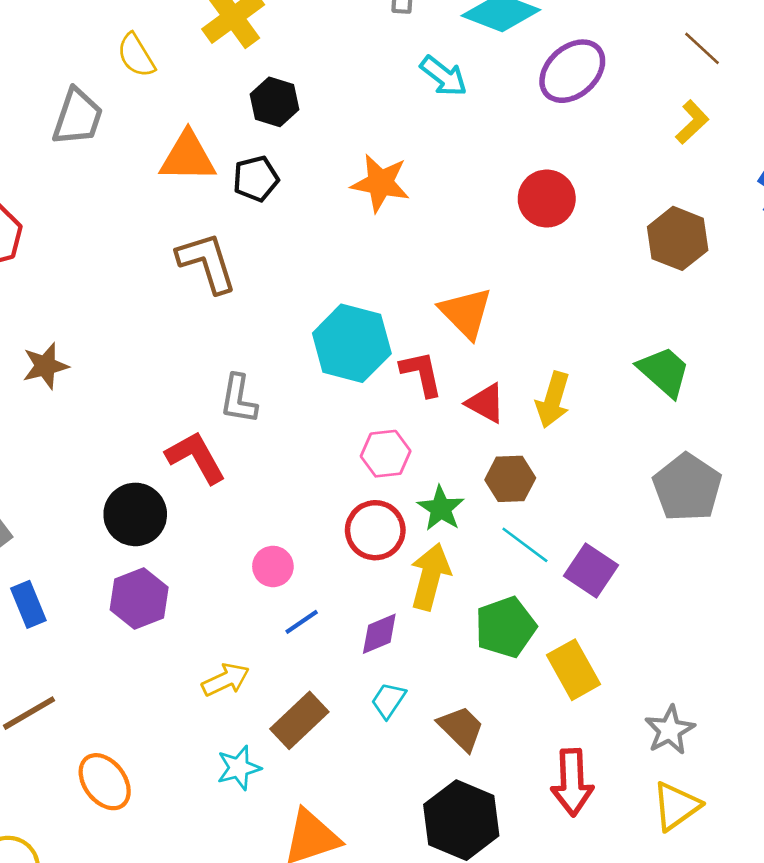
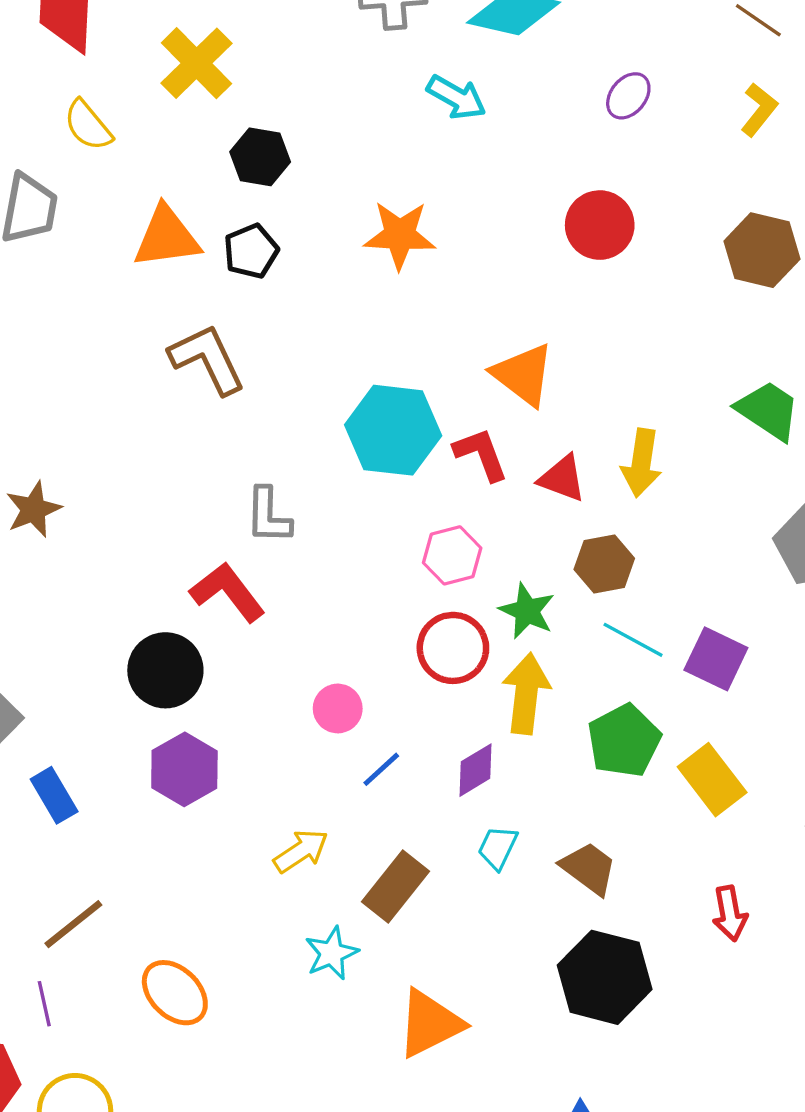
purple ellipse: (572, 71) -> (628, 96), moved, size x0.6
red arrow: (572, 782) -> (730, 913), size x0.7

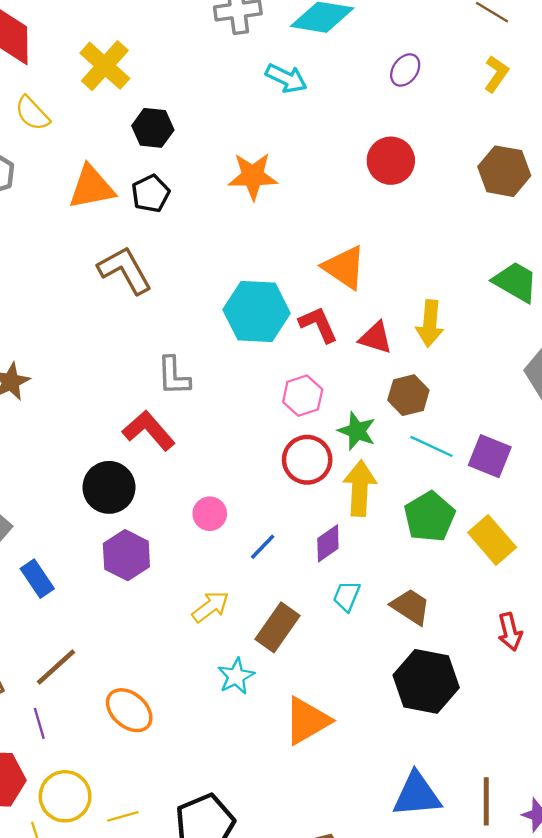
pink circle: (338, 708) -> (210, 514), moved

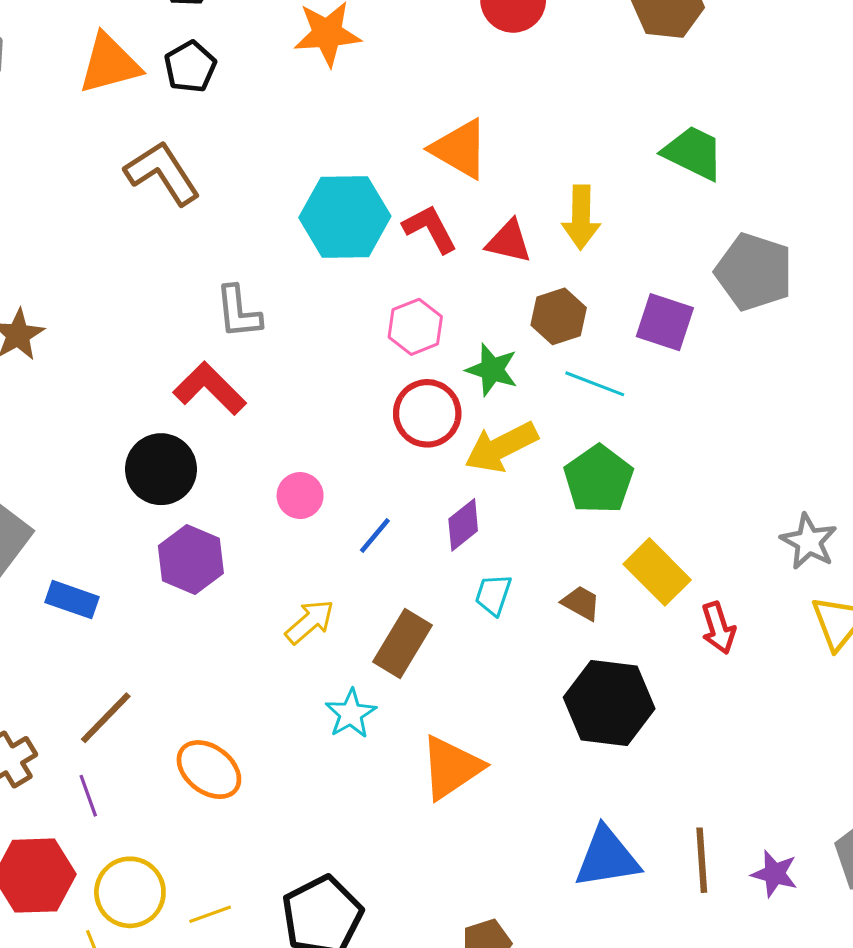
purple square: (490, 456) -> (665, 322), moved
yellow arrow: (360, 488) -> (501, 447), turned -116
yellow rectangle: (492, 540) -> (657, 572), moved
blue rectangle: (37, 579) -> (72, 600), turned -33
brown trapezoid: (411, 607) -> (581, 603), size x0.7

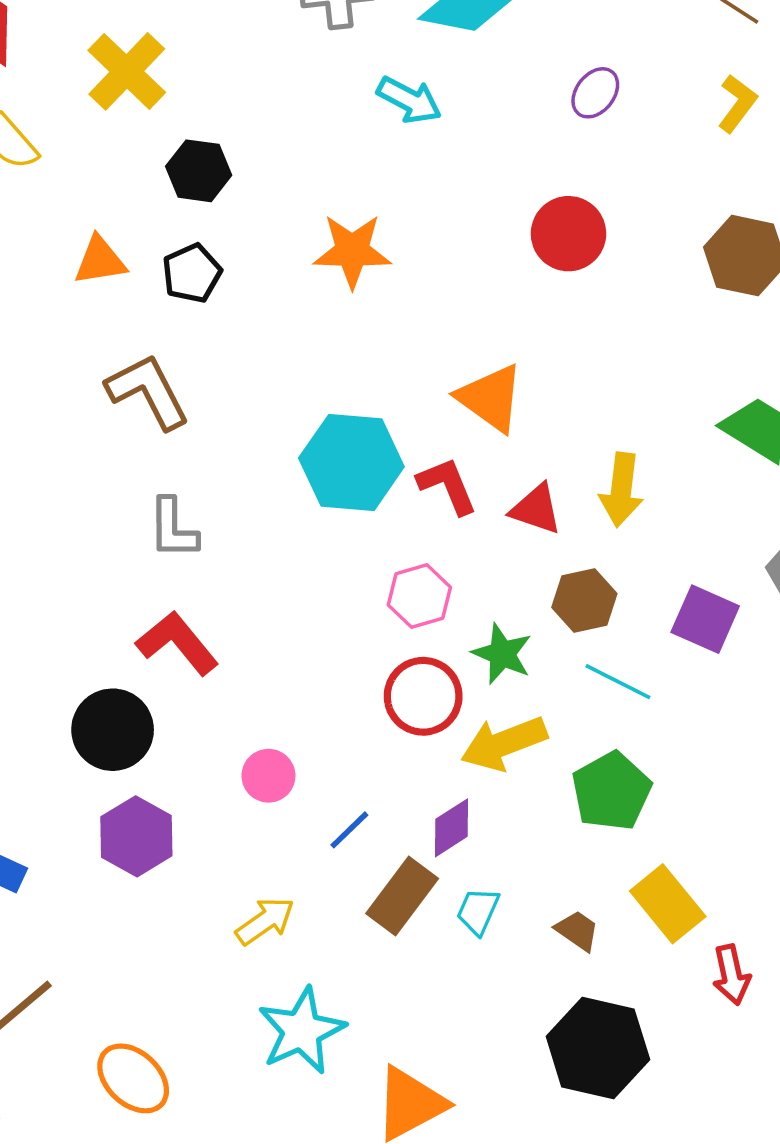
orange triangle: (109, 64) -> (100, 261), size x0.7
gray L-shape: (238, 312) -> (173, 528), moved
brown rectangle: (402, 643) -> (402, 896), moved
cyan star: (351, 714) -> (302, 1031), size x1.5

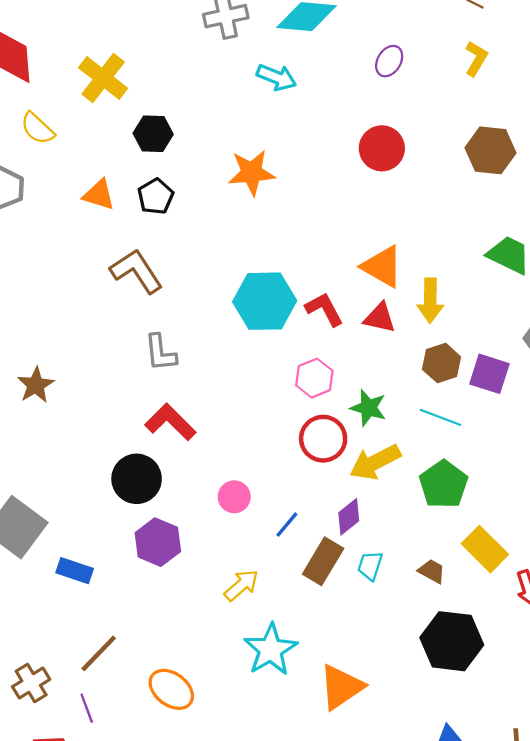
orange triangle: (100, 261) -> (99, 195), turned 32
orange triangle: (491, 398) -> (382, 267), moved
brown hexagon: (584, 600) -> (442, 363), moved

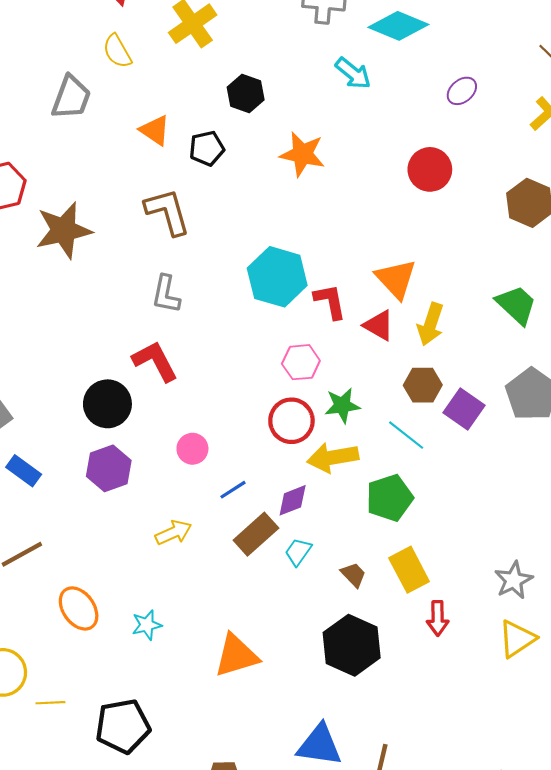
black hexagon: (153, 134) -> (246, 93), moved
brown star: (36, 385) -> (64, 230), moved, size x1.6
green star: (368, 408) -> (342, 405), turned 30
cyan star: (271, 650) -> (147, 625), moved, size x0.6

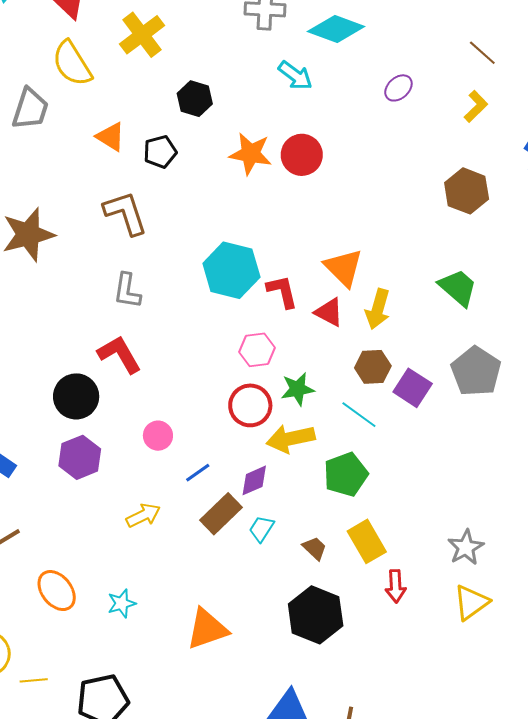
yellow semicircle: (117, 51) -> (72, 64), size x1.4
red circle: (430, 169) -> (302, 155), moved

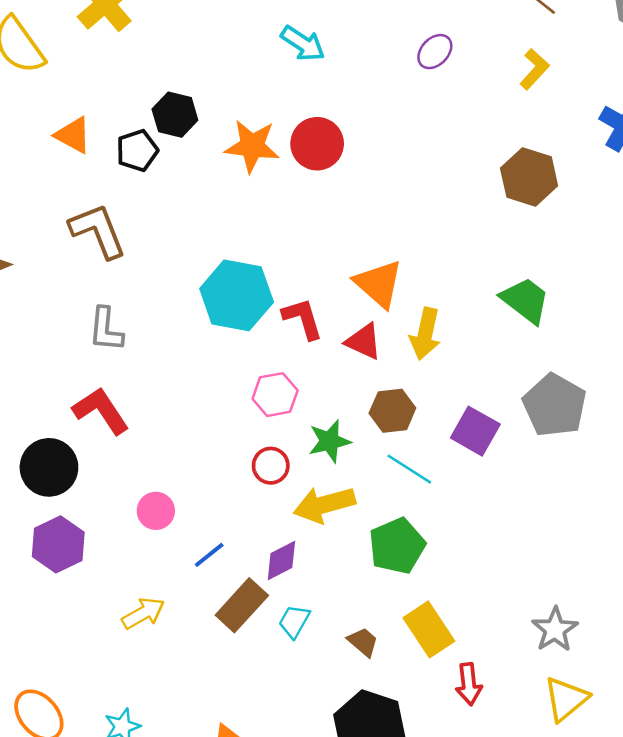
black hexagon: (195, 99) -> (175, 115), moved
brown hexagon: (373, 367) -> (392, 411), moved
red circle: (250, 405) -> (271, 466), size x0.7

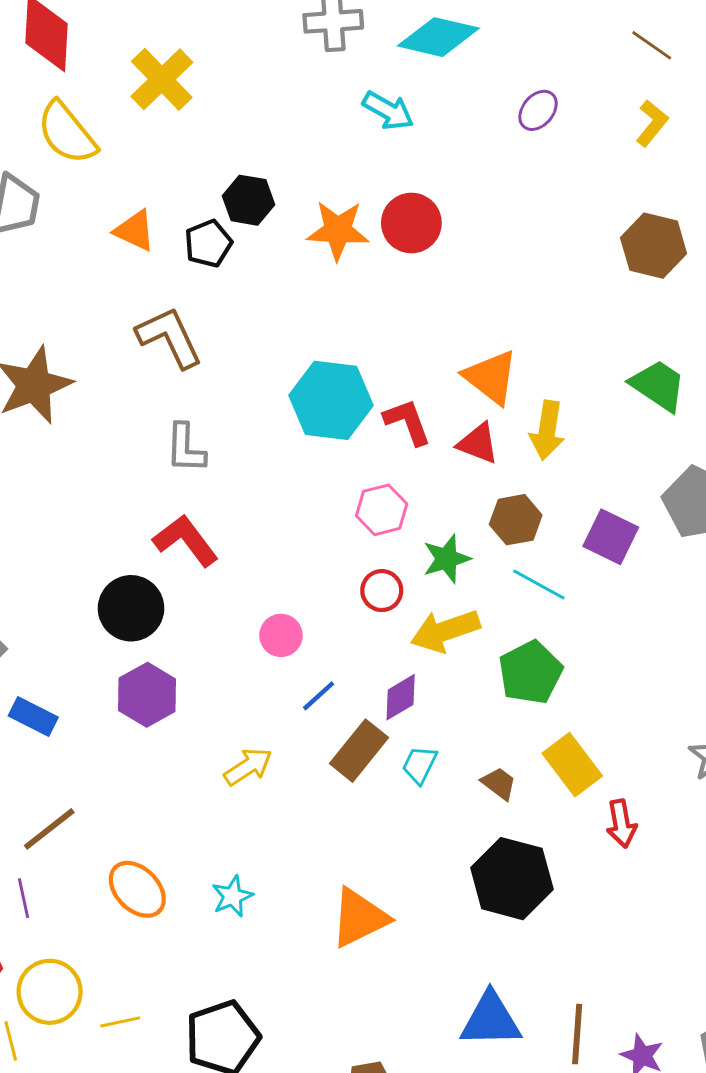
pink circle: (156, 511) -> (281, 635), moved

